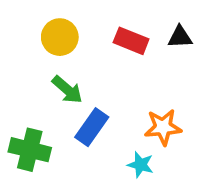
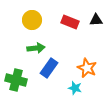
green arrow: (67, 90) -> (36, 48), turned -48
orange star: (163, 127) -> (87, 68), turned 30

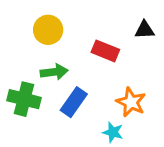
red rectangle: (70, 22) -> (105, 51), moved
green cross: (16, 80) -> (24, 99), moved

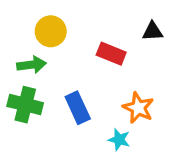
green arrow: (54, 72) -> (32, 65), moved
blue rectangle: (74, 102) -> (78, 108), turned -60

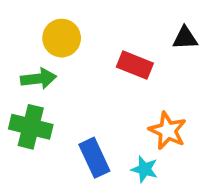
blue rectangle: (78, 108) -> (94, 158), moved

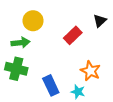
black triangle: (185, 38) -> (100, 21), turned -40
red rectangle: (135, 65) -> (73, 35), turned -66

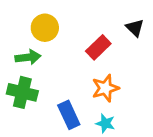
black triangle: (100, 21) -> (135, 28), turned -32
orange star: (90, 71) -> (105, 88), moved, turned 30

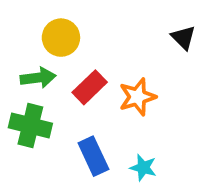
red rectangle: (98, 47) -> (90, 87), moved
orange star: (105, 88) -> (137, 97), moved

